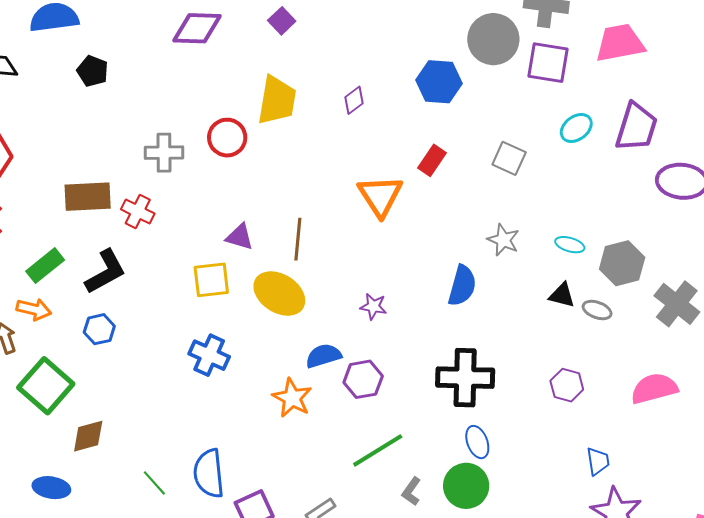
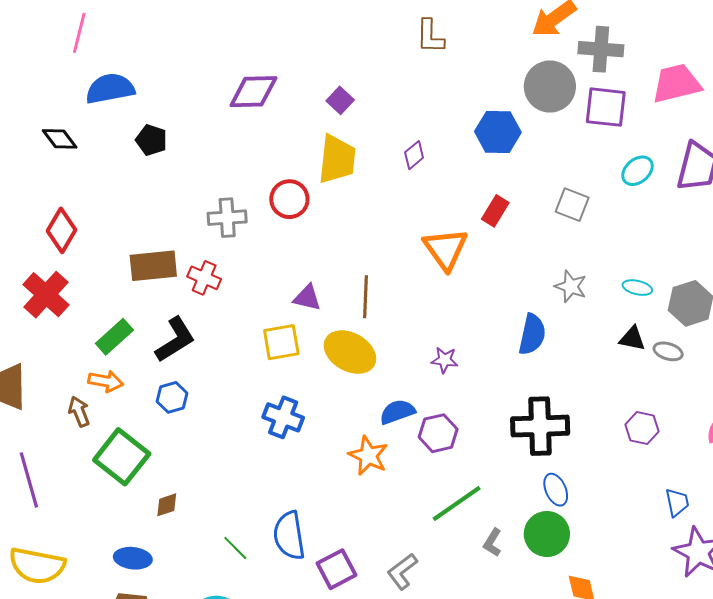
purple square: (282, 21) -> (340, 100), moved
brown diamond: (88, 436) -> (167, 505), size x0.7

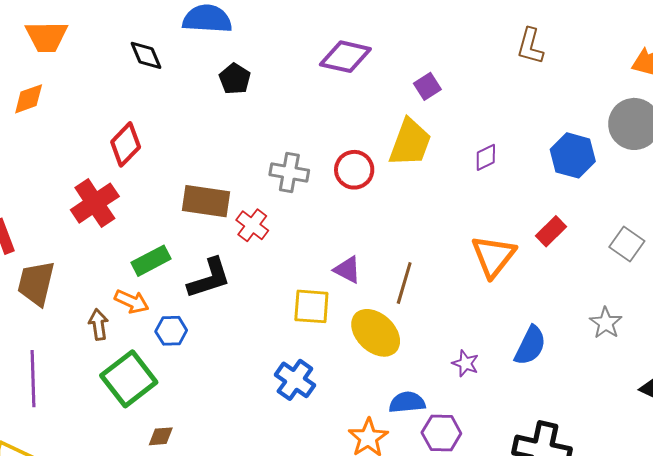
blue semicircle: (532, 334) -> (530, 346), moved
blue hexagon: (172, 397) -> (171, 331), moved

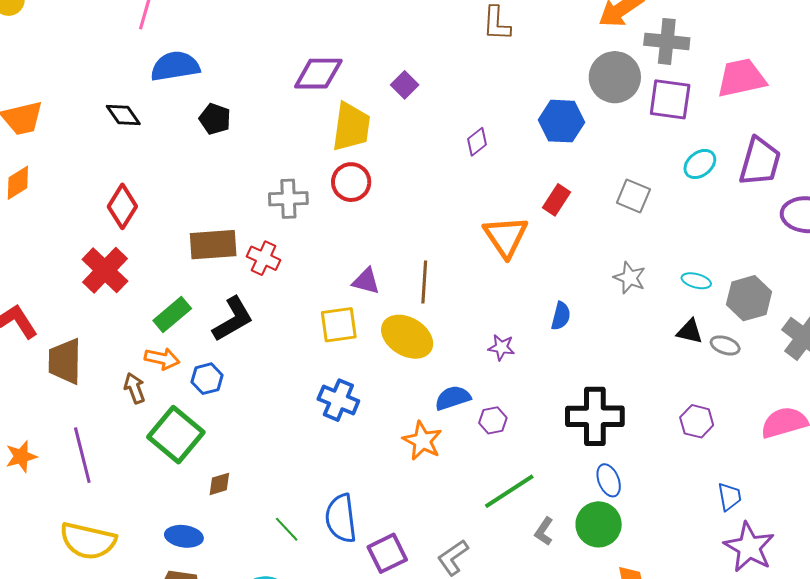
yellow trapezoid: (410, 143) -> (351, 127), moved
blue semicircle: (530, 346) -> (561, 316), size x0.7
purple hexagon: (441, 433) -> (493, 420), size x0.7

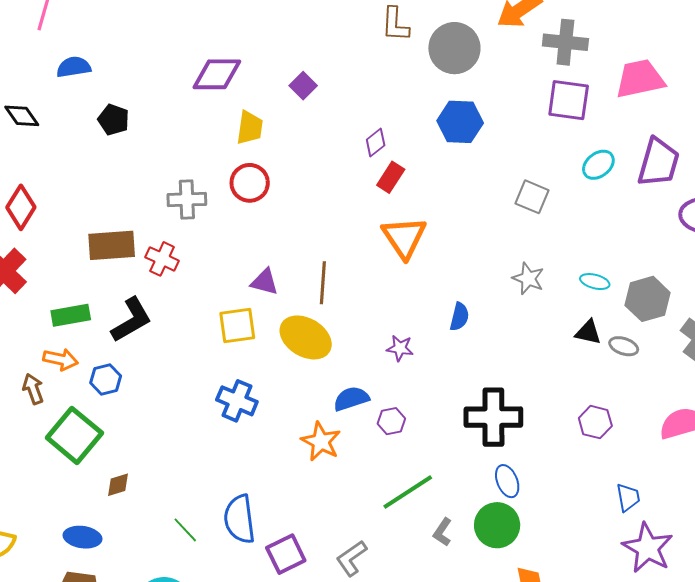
blue semicircle: (175, 66) -> (74, 67), size x0.7
gray circle: (615, 77) -> (454, 48), moved
yellow trapezoid: (351, 127) -> (250, 128), size x0.7
red rectangle: (557, 200) -> (391, 177), moved
green rectangle: (172, 314) -> (71, 315), turned 30

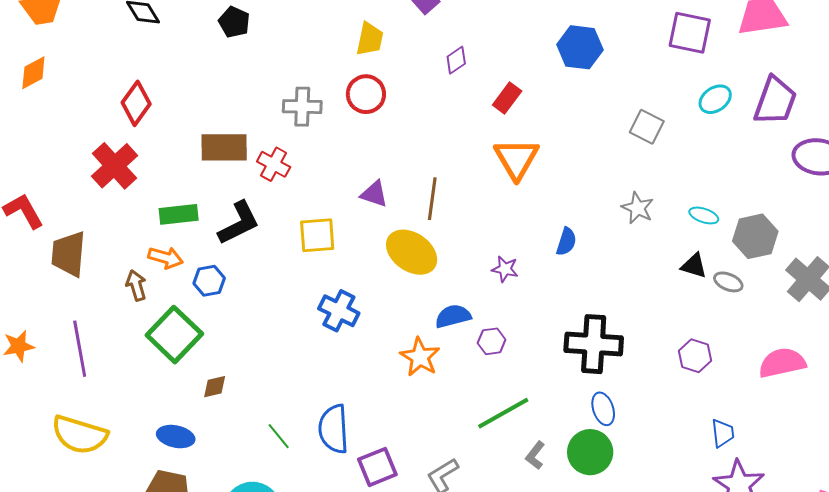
purple diamond: (376, 142) -> (456, 60), moved
yellow square: (237, 325) -> (317, 235), moved

